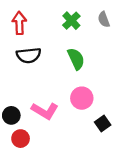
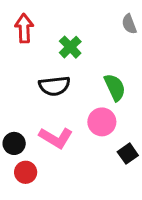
green cross: (71, 21) -> (70, 47), moved
black semicircle: (29, 55) -> (54, 86), moved
green semicircle: (76, 59) -> (115, 87), moved

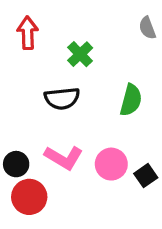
green semicircle: (115, 87) -> (131, 100), turned 40
pink circle: (102, 122) -> (111, 164), moved
red circle: (26, 172) -> (29, 197), size x1.4

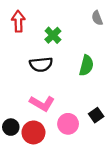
black circle: (16, 164) -> (11, 127), moved
pink circle: (111, 164) -> (68, 124), moved
red circle: (29, 197) -> (33, 132), moved

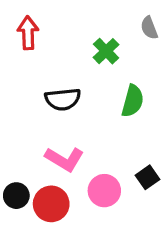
green cross: (53, 35) -> (106, 51), moved

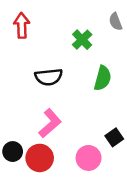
pink L-shape: (64, 159) -> (50, 123), turned -72
pink circle: (104, 191) -> (89, 158), moved

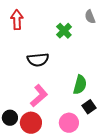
green semicircle: (103, 78) -> (80, 85), moved

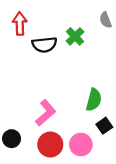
black semicircle: (38, 60) -> (44, 45), moved
red circle: (31, 123) -> (50, 145), moved

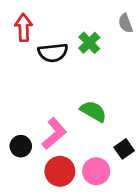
green semicircle: (94, 100) -> (93, 111), moved, turned -75
black circle: (12, 139) -> (21, 146), moved

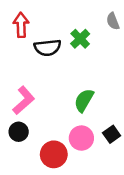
green semicircle: (93, 111) -> (84, 100), turned -90
pink L-shape: (54, 134) -> (24, 100), moved
pink circle: (96, 171) -> (81, 138), moved

